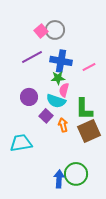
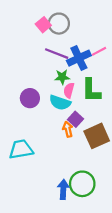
purple line: (32, 57) -> (57, 54), moved, turned 50
blue cross: (61, 61) -> (79, 58), moved, turned -35
pink line: (89, 67) -> (99, 51), moved
green L-shape: (84, 109) -> (91, 90), moved
purple square: (46, 116) -> (76, 119), moved

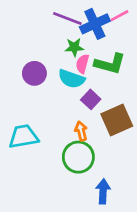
green L-shape: (91, 90) -> (110, 64), turned -75
orange arrow: (68, 129) -> (81, 131), moved
green circle: (82, 184) -> (78, 157), moved
blue arrow: (63, 189) -> (103, 191), moved

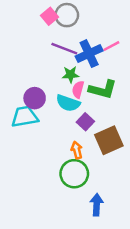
cyan trapezoid: (23, 136) -> (25, 117), moved

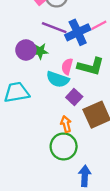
green star: (71, 75) -> (40, 51), moved
purple circle: (35, 98) -> (26, 50), moved

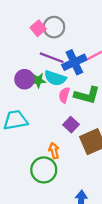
cyan semicircle: (58, 79) -> (55, 78), moved
orange arrow: (66, 124) -> (54, 151), moved
green circle: (64, 146) -> (44, 170), moved

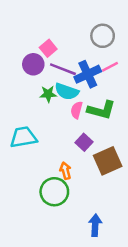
gray circle: (54, 27) -> (103, 36), moved
pink square: (38, 28) -> (48, 48), moved
purple circle: (25, 79) -> (33, 64), moved

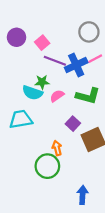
purple circle: (33, 64) -> (17, 37), moved
cyan semicircle: (67, 91) -> (32, 93), moved
pink semicircle: (77, 110) -> (57, 96), moved, turned 40

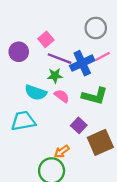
purple circle: (17, 37) -> (19, 52), moved
green star: (42, 82) -> (55, 76), moved
pink semicircle: (57, 96) -> (62, 96), turned 72
orange arrow: (57, 148) -> (62, 151), turned -112

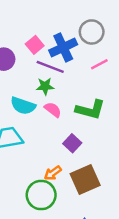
blue cross: (82, 63) -> (63, 47), moved
brown square: (100, 142) -> (85, 179), moved

